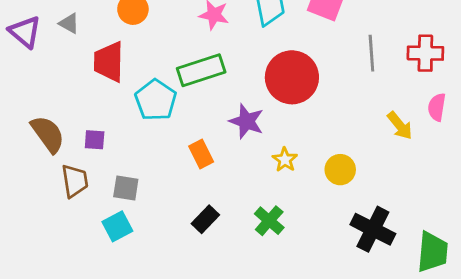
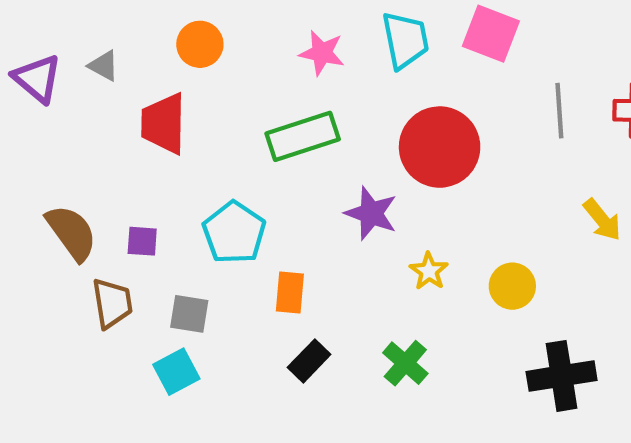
cyan pentagon: (156, 100) -> (234, 233), moved
orange rectangle: (201, 154) -> (290, 293), moved, turned 32
black cross: (373, 229) -> (562, 376), turned -36

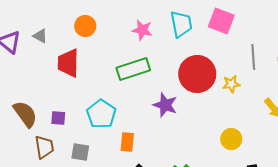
yellow star: (429, 271) -> (231, 84), moved, turned 30

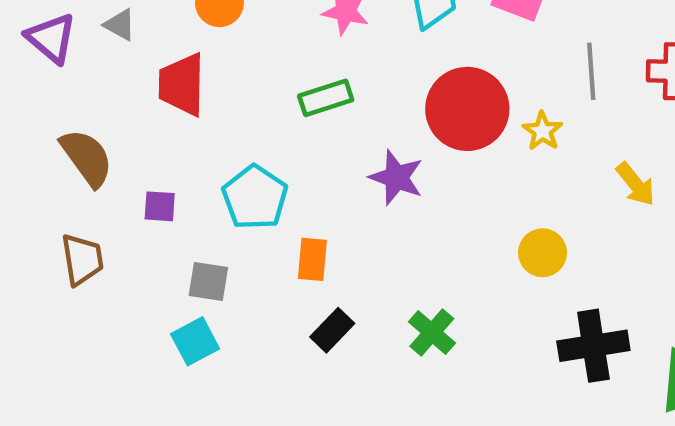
green rectangle: (133, 69) -> (326, 98), size x0.7
yellow star: (231, 84) -> (543, 131), turned -30
brown semicircle: (25, 114) -> (87, 158), moved
brown trapezoid: (44, 147) -> (82, 259), moved

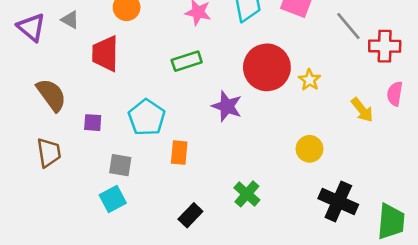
gray line: (591, 71) -> (348, 26), moved, turned -36
black rectangle: (332, 330) -> (190, 215), moved
black cross: (593, 346) -> (338, 201), turned 33

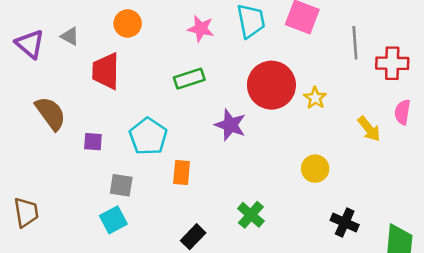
gray line: (348, 26) -> (355, 43), turned 36
brown trapezoid: (49, 153) -> (26, 212), moved
black cross: (338, 201) -> (345, 223), size x0.7

